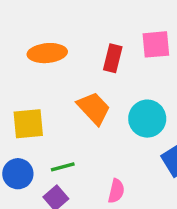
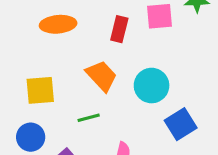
green line: (63, 167) -> (89, 118), moved

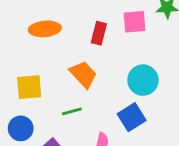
cyan circle: (152, 86) -> (143, 80), moved
blue square: (181, 124) -> (132, 117), moved

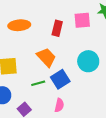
blue square: (132, 117) -> (60, 79), moved

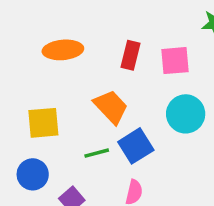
pink square: (82, 20) -> (175, 61), moved

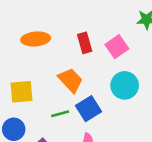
red rectangle: (130, 55) -> (85, 43), turned -30
pink square: (175, 61) -> (117, 47), turned -30

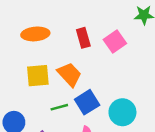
cyan circle: (125, 85) -> (122, 112), moved
yellow square: (21, 92) -> (38, 76), moved

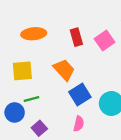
yellow square: (38, 76) -> (22, 71), moved
green line: (59, 107) -> (31, 99), moved

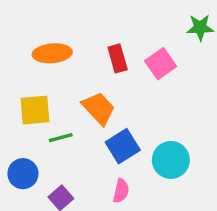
green line: (31, 99) -> (61, 138), moved

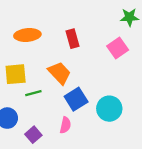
pink square: (161, 64) -> (118, 48), moved
pink semicircle: (121, 191) -> (65, 125), moved

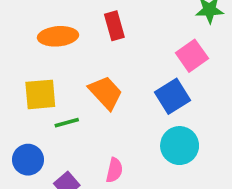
red rectangle: (72, 39) -> (114, 26), moved
blue square: (76, 99) -> (173, 96), moved

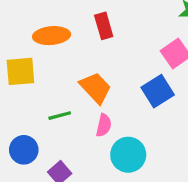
yellow square: (40, 94) -> (20, 71), moved
cyan circle: (180, 146) -> (128, 155), moved
pink semicircle: (114, 170) -> (104, 125), moved

